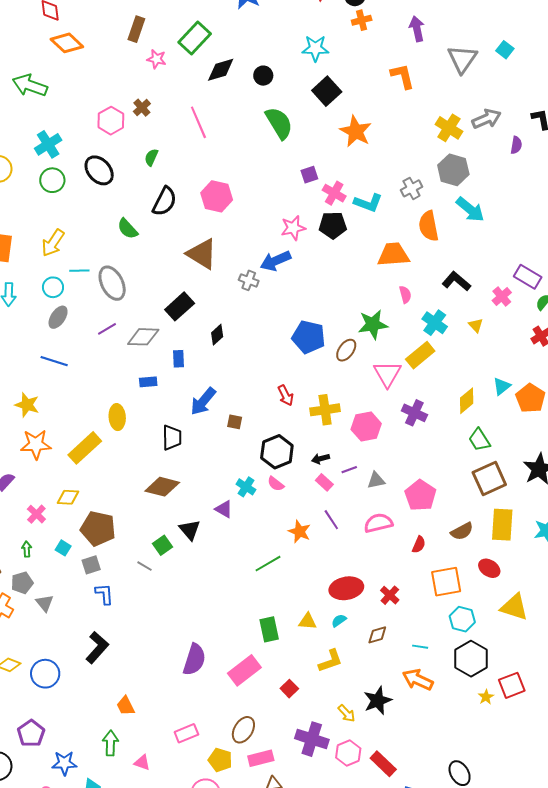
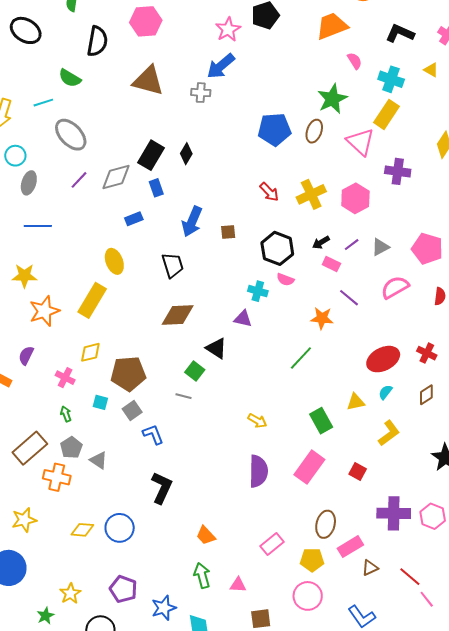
cyan line: (79, 271) -> (43, 103), moved
black rectangle: (180, 306) -> (151, 155), moved
yellow arrow: (347, 713) -> (257, 421), moved

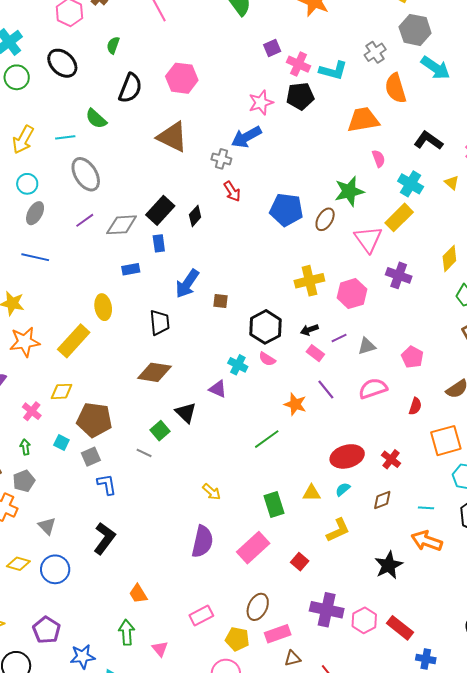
red arrow: (269, 192) -> (232, 191), moved
pink pentagon: (427, 249) -> (412, 357), size x0.7
gray triangle: (99, 460) -> (47, 526), moved
pink triangle: (238, 585) -> (160, 649), turned 36

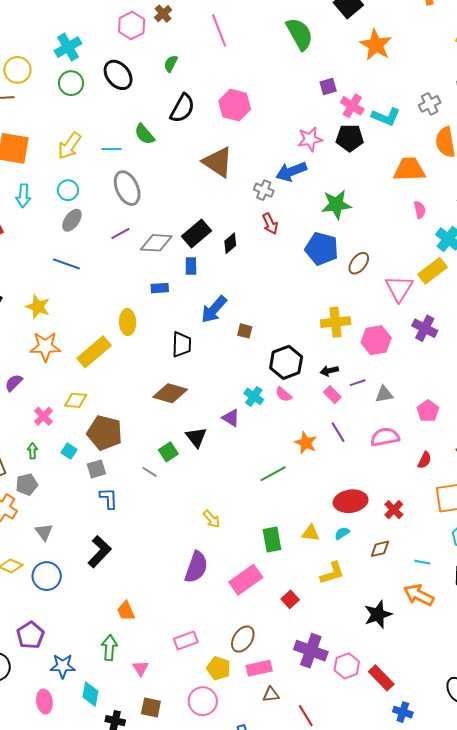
green star: (349, 191) -> (336, 205), moved

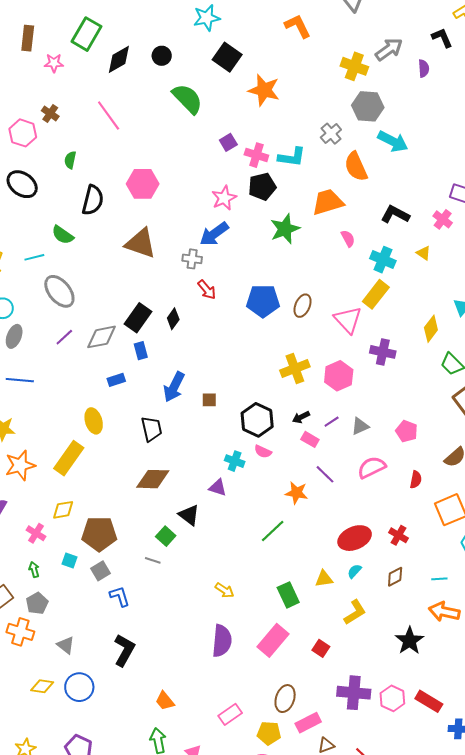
green star: (336, 205) -> (285, 229), moved

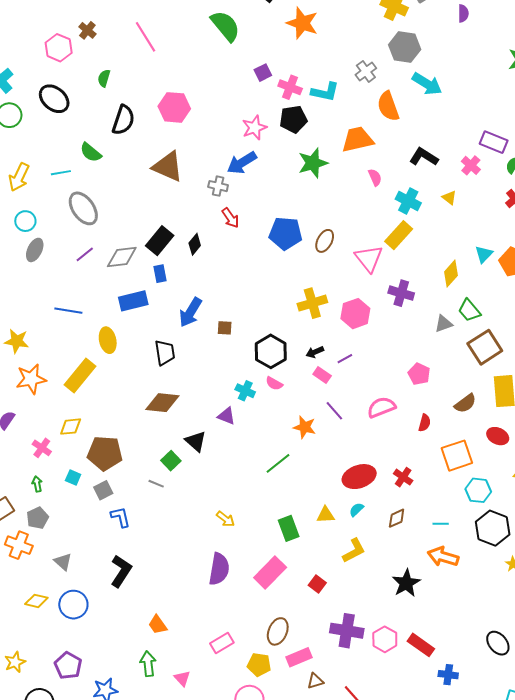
blue line: (20, 380) -> (68, 311), moved
blue rectangle: (116, 380) -> (133, 301), size x1.6
gray triangle: (360, 426) -> (444, 324), moved

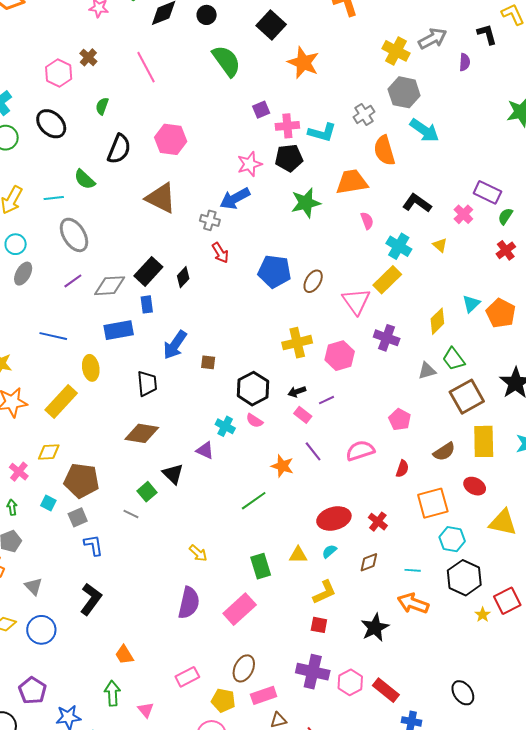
pink cross: (290, 87) -> (287, 126), turned -30
red square: (317, 584) -> (319, 625), moved, turned -30

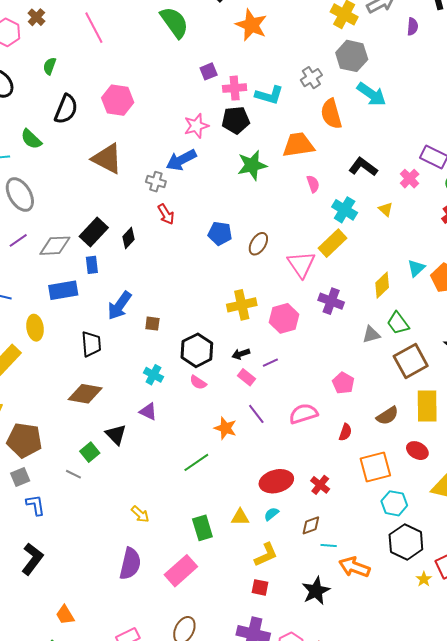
blue pentagon: (275, 271) -> (220, 233), size x0.7
cyan cross: (225, 426) -> (153, 375), moved
cyan line: (413, 570) -> (329, 545), moved

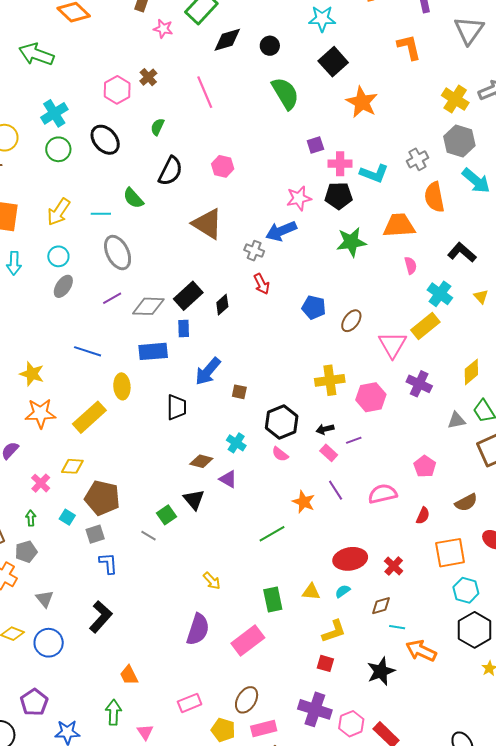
pink hexagon: (118, 100) -> (223, 166), size x0.7
brown diamond: (85, 394) -> (201, 461), moved, size x0.7

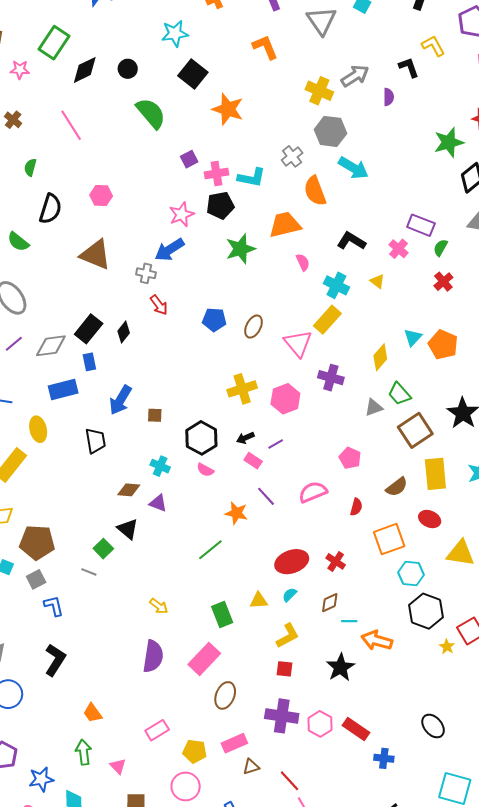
brown ellipse: (247, 700) -> (225, 695), moved

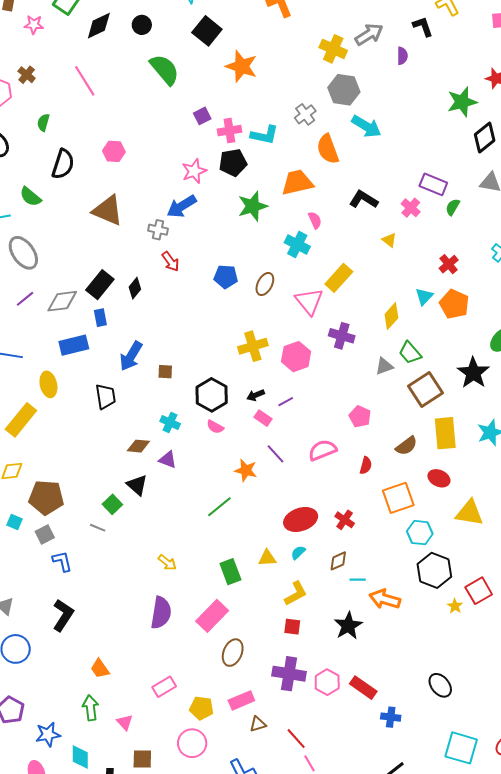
red cross: (443, 282) -> (449, 264), moved
cyan cross: (336, 285) -> (297, 244), moved

